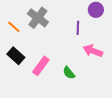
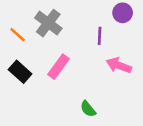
pink rectangle: (41, 66) -> (59, 67), moved
green semicircle: (69, 73) -> (88, 109), moved

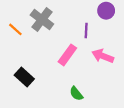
pink rectangle: (59, 67) -> (67, 55), moved
black rectangle: (20, 72) -> (24, 77), moved

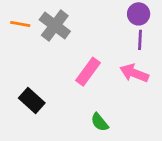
orange line: (15, 29) -> (20, 24), moved, turned -32
purple line: (86, 31) -> (140, 40), moved

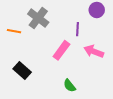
orange line: (20, 24) -> (14, 31), moved
purple line: (140, 40) -> (78, 29), moved

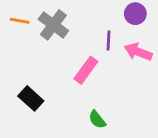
orange line: (14, 31) -> (20, 21), moved
pink arrow: (94, 51) -> (138, 52), moved

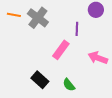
pink arrow: (138, 52) -> (98, 58), moved
black rectangle: (31, 98) -> (40, 80), moved

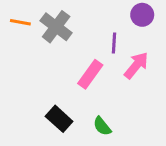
pink arrow: (98, 58) -> (136, 65), moved, turned 108

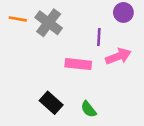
pink arrow: (136, 65) -> (118, 56), turned 30
pink rectangle: (90, 74) -> (78, 64), turned 60

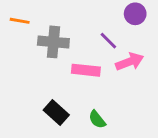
gray cross: (49, 23) -> (53, 42), moved, turned -32
purple line: (99, 37) -> (108, 41), turned -48

